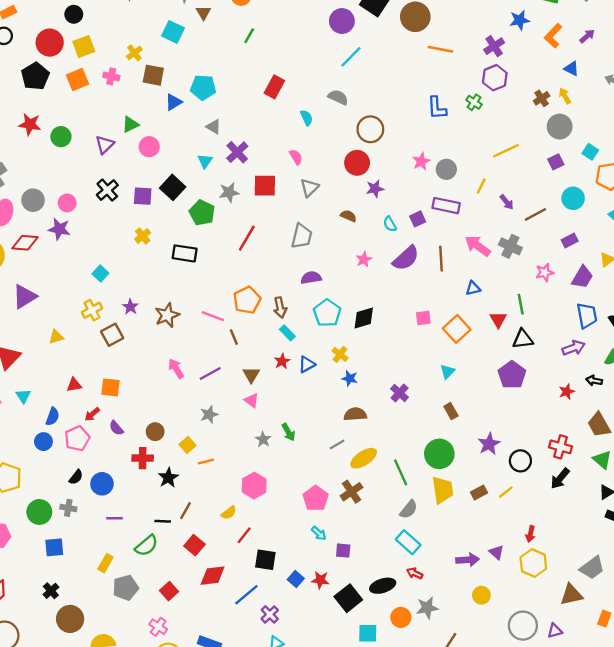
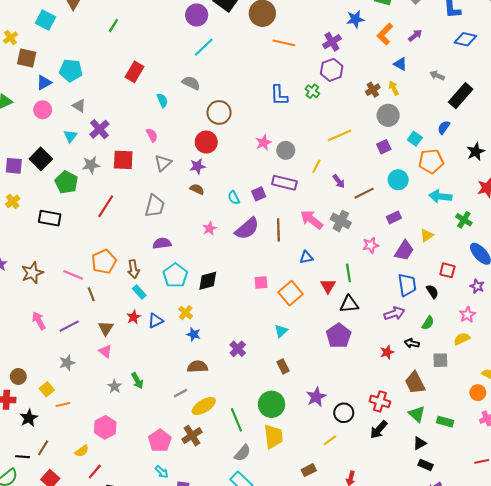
pink circle: (149, 147) -> (43, 110), moved
purple star: (375, 189) -> (197, 166), moved
brown rectangle: (479, 492) -> (309, 470), moved

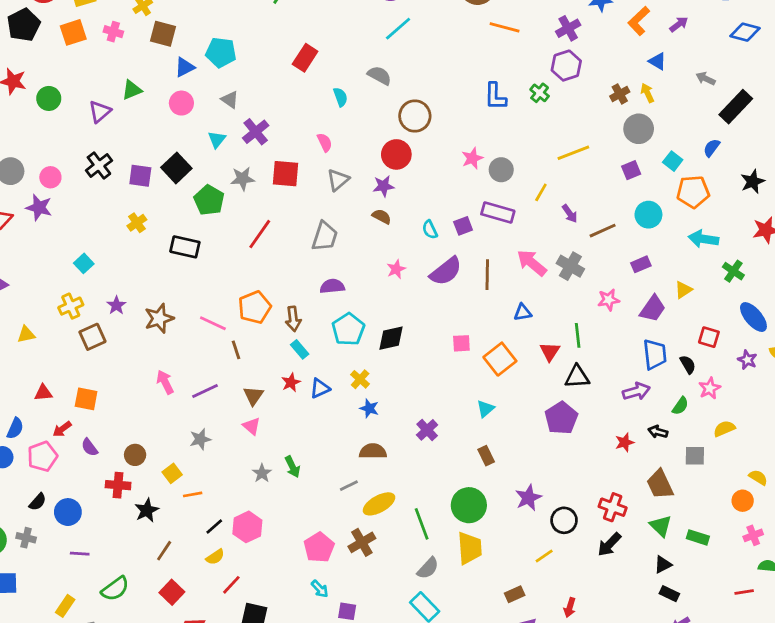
pink star: (467, 315) -> (710, 388), moved
black line: (22, 457) -> (214, 527), moved, turned -48

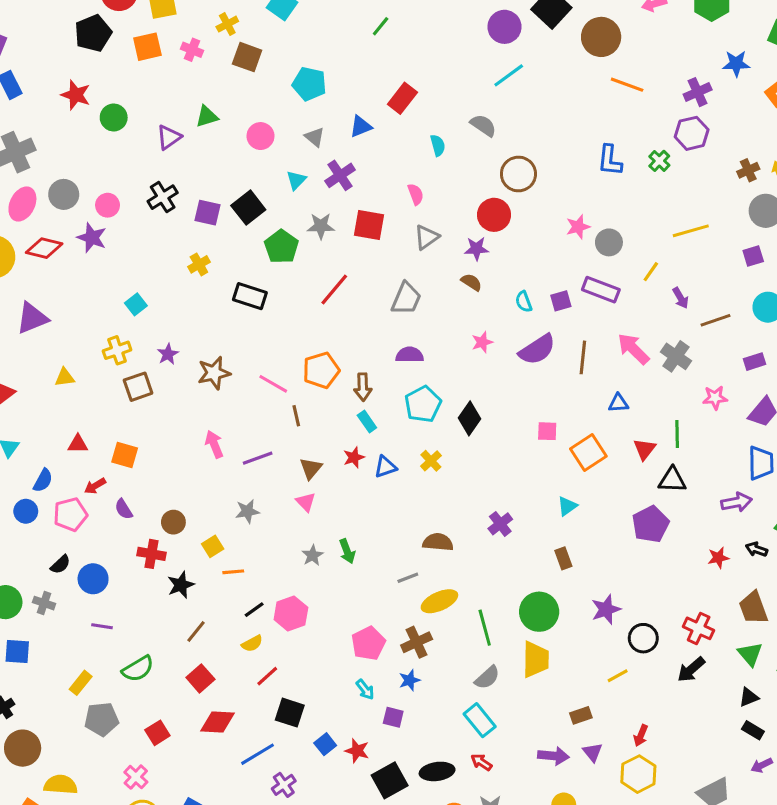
blue triangle: (185, 67) -> (361, 126), moved
black diamond: (391, 338) -> (470, 418), turned -48
blue star: (369, 408) -> (409, 680), moved, turned 30

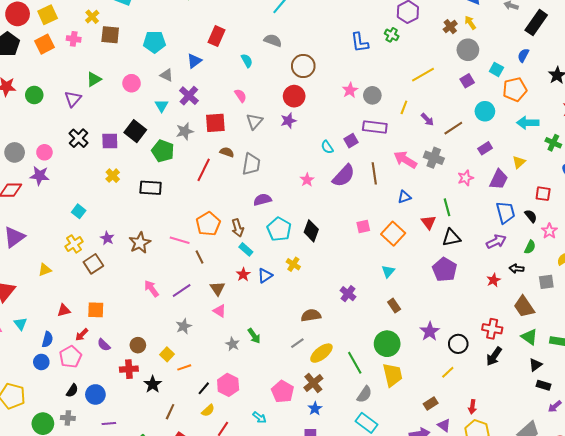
brown semicircle: (471, 282) -> (227, 152), moved
cyan arrow: (365, 690) -> (259, 418), moved

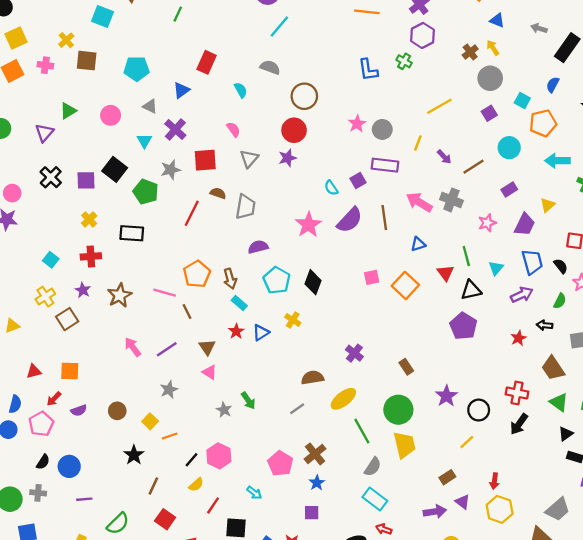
pink star: (307, 180) -> (308, 225), size x1.6
cyan triangle: (388, 271) -> (496, 268), moved
purple semicircle: (104, 345) -> (79, 410), turned -64
yellow ellipse: (321, 353) -> (343, 399), moved
red cross: (129, 369) -> (91, 256), moved

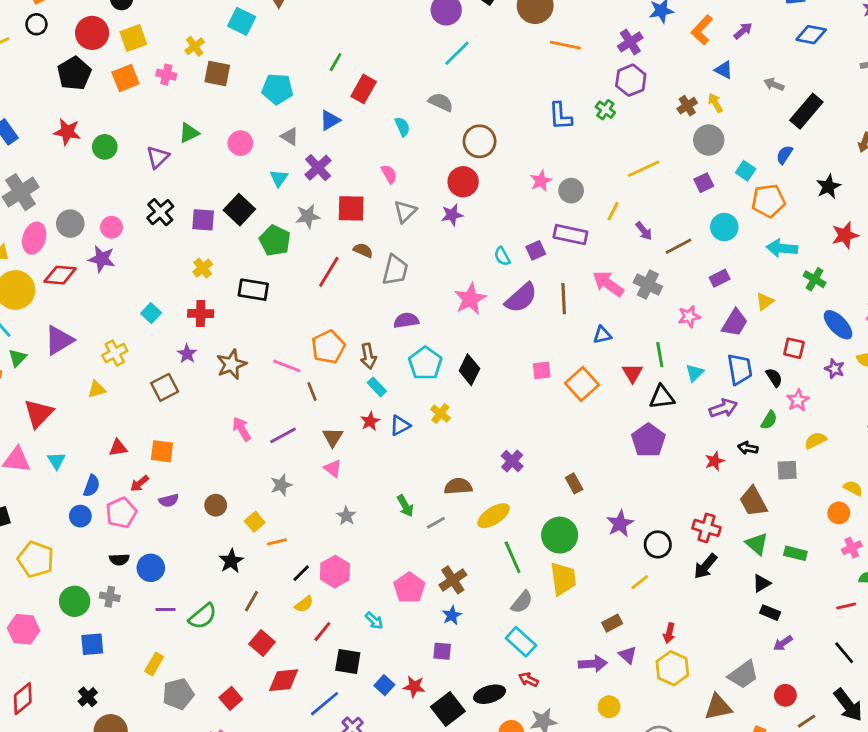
green line: (178, 14) -> (336, 62), moved
yellow cross: (45, 297) -> (115, 353), moved
green arrow: (248, 401) -> (405, 506), moved
black semicircle: (43, 462) -> (119, 559), turned 49
green semicircle: (118, 523) -> (203, 616), moved

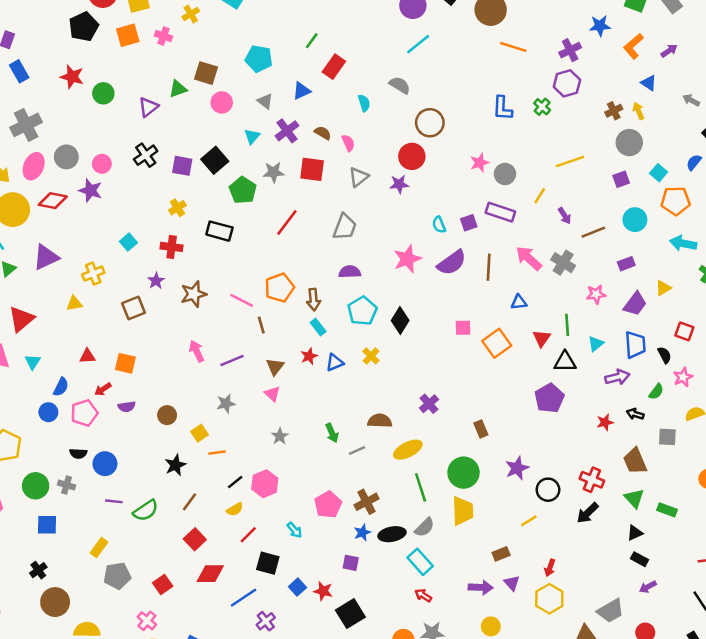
brown square: (217, 73) -> (206, 73), moved
brown semicircle: (363, 250) -> (323, 133), moved
black ellipse: (490, 694) -> (392, 534), moved

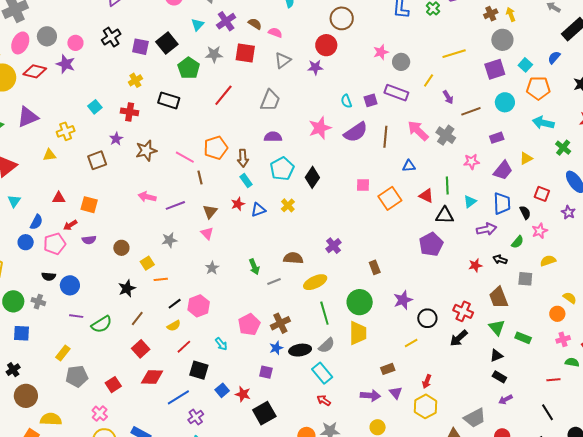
pink semicircle: (348, 143) -> (275, 33), turned -48
purple square: (621, 179) -> (495, 69), size x1.5
red triangle: (542, 338) -> (426, 196), turned -42
pink arrow: (197, 351) -> (147, 197), turned -54

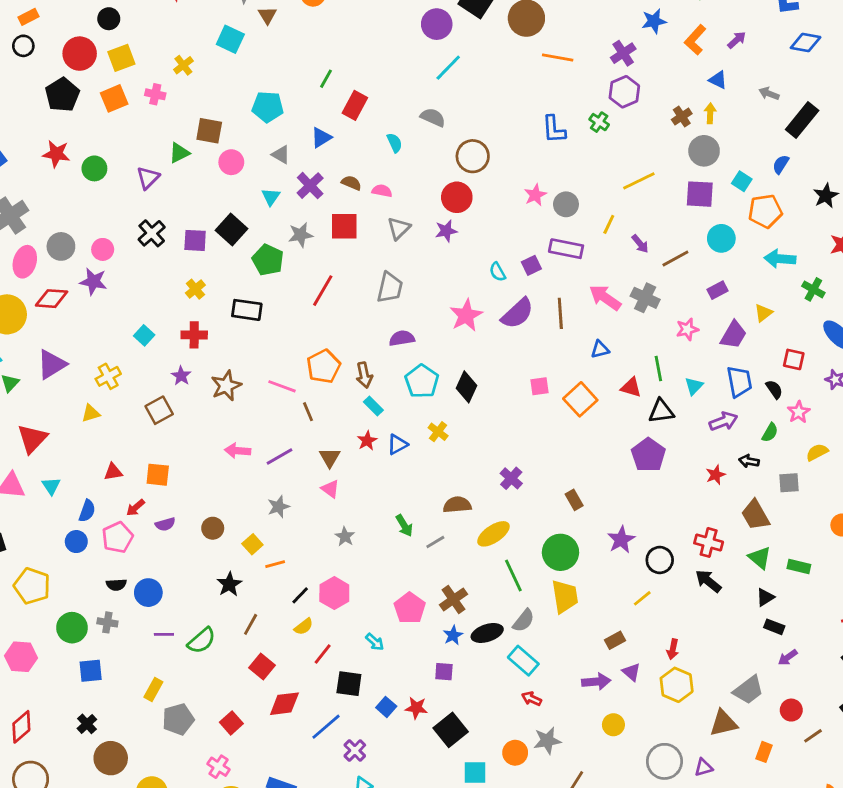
yellow arrow: (511, 14) -> (710, 113), turned 32
purple square: (495, 69) -> (700, 194), turned 30
black arrow: (459, 338) -> (708, 581), turned 90

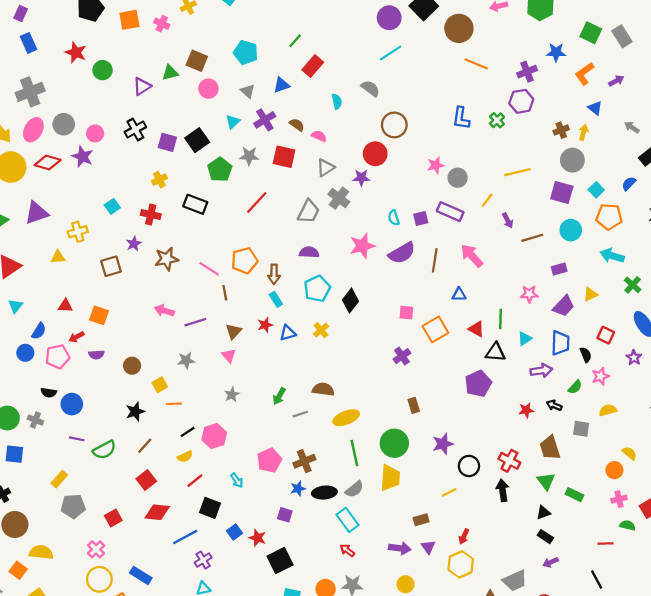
gray cross: (645, 298) -> (339, 198), moved
purple cross: (511, 478) -> (402, 356), moved
green arrow: (404, 525) -> (279, 396), turned 48
black arrow: (708, 581) -> (503, 490), turned 30

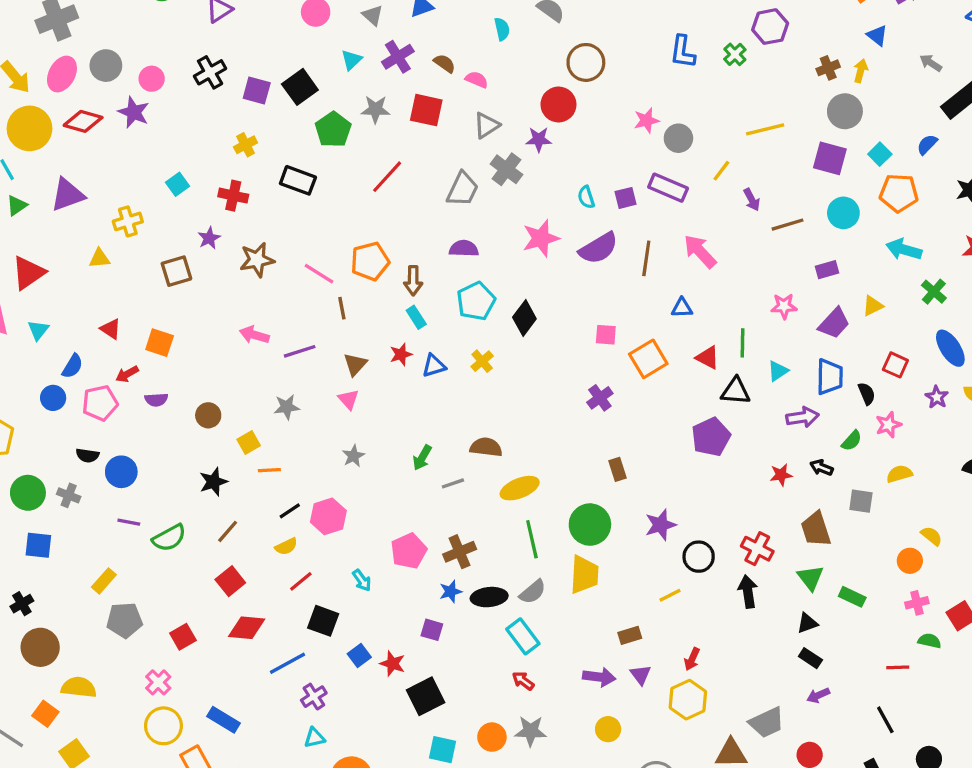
red triangle: (65, 306) -> (111, 329), turned 32

